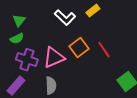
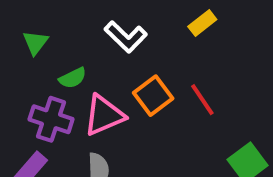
yellow rectangle: (93, 11) -> (202, 23), moved
green semicircle: (17, 39) -> (73, 78), moved

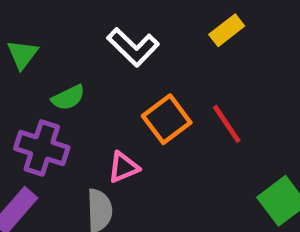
pink triangle: (104, 115) -> (123, 167), moved, size x0.6

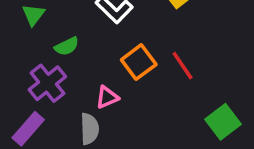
purple cross: (42, 148) -> (47, 83), turned 33

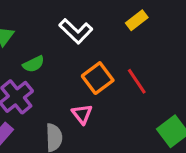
pink triangle: (107, 97) -> (82, 114), moved, turned -45

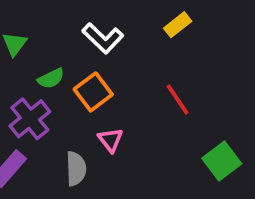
orange square: (98, 78) -> (93, 92), moved

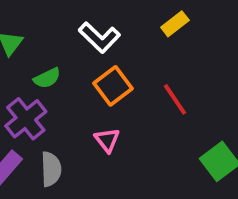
orange square: (93, 92) -> (113, 86), moved
gray semicircle: (76, 169) -> (51, 169), moved

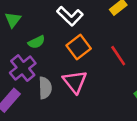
pink triangle: (107, 140) -> (75, 82), size x1.5
gray semicircle: (51, 169) -> (45, 88), moved

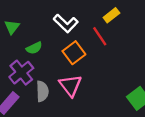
red line: (118, 56) -> (100, 36), moved

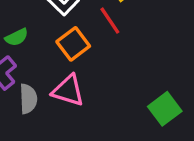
pink triangle: (70, 85) -> (68, 90), turned -35

